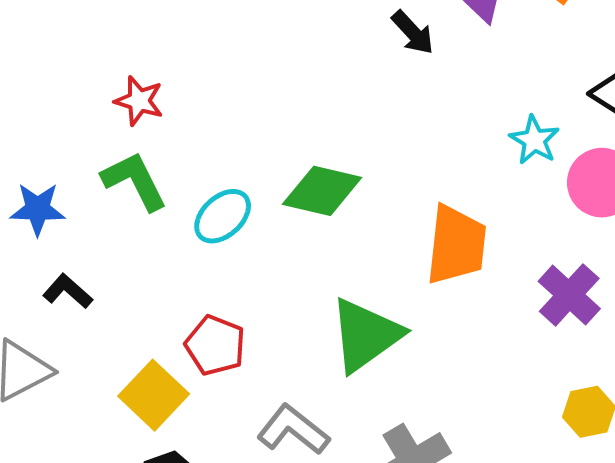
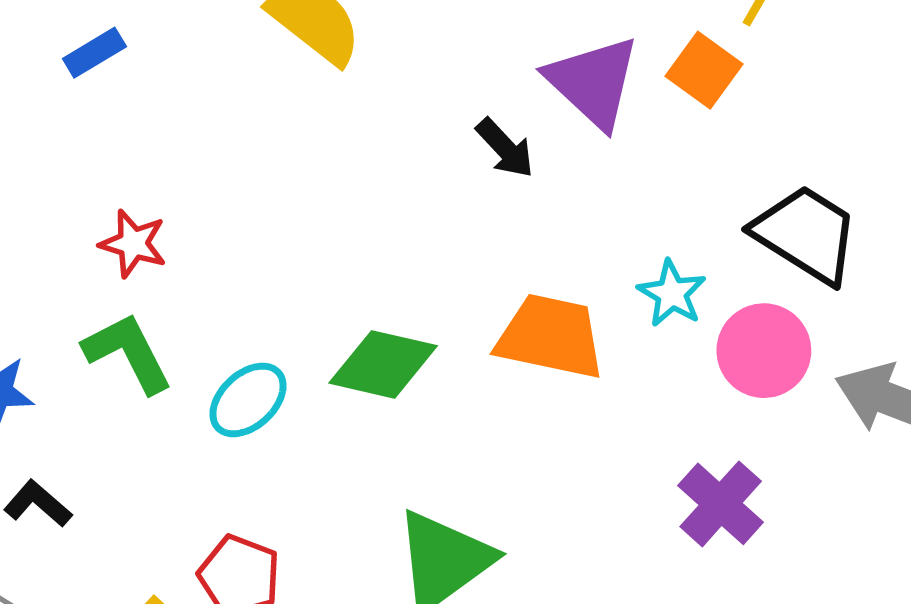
orange trapezoid: (456, 245) -> (550, 337), moved, turned -84

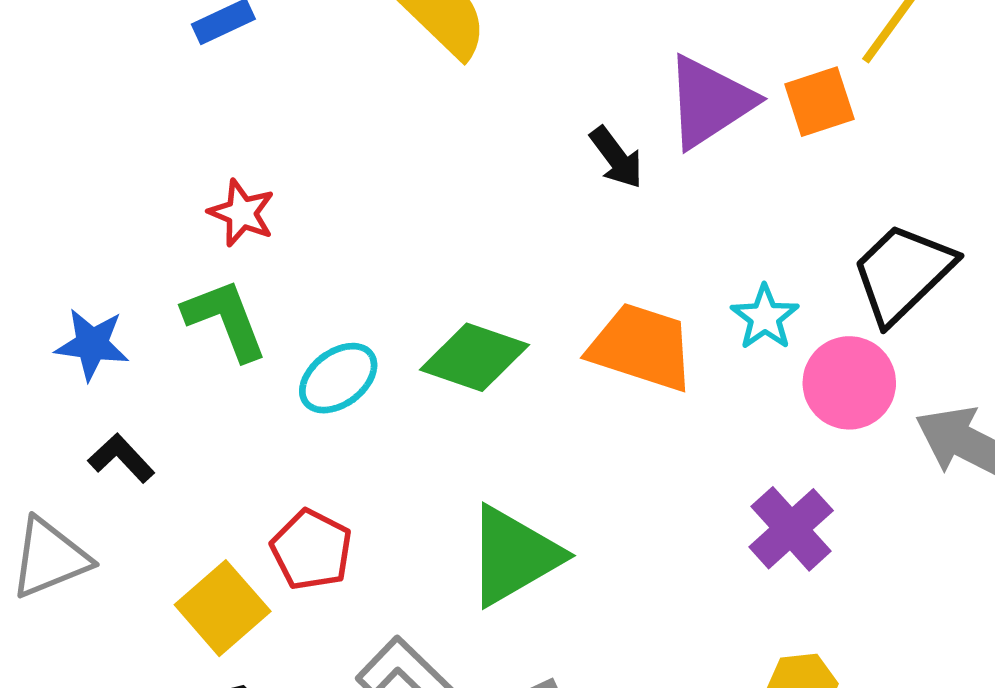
orange square: (704, 70) -> (819, 102), turned 30
purple triangle: (593, 82) -> (710, 102), turned 38
black trapezoid: (806, 234) -> (903, 273), turned -82

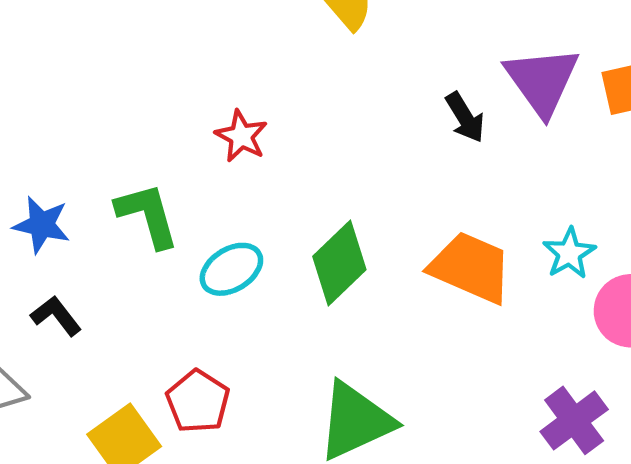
purple triangle: (710, 102) -> (542, 81), turned -38
red star: (242, 213) -> (241, 136), moved
green diamond: (474, 357) -> (339, 263), turned -68

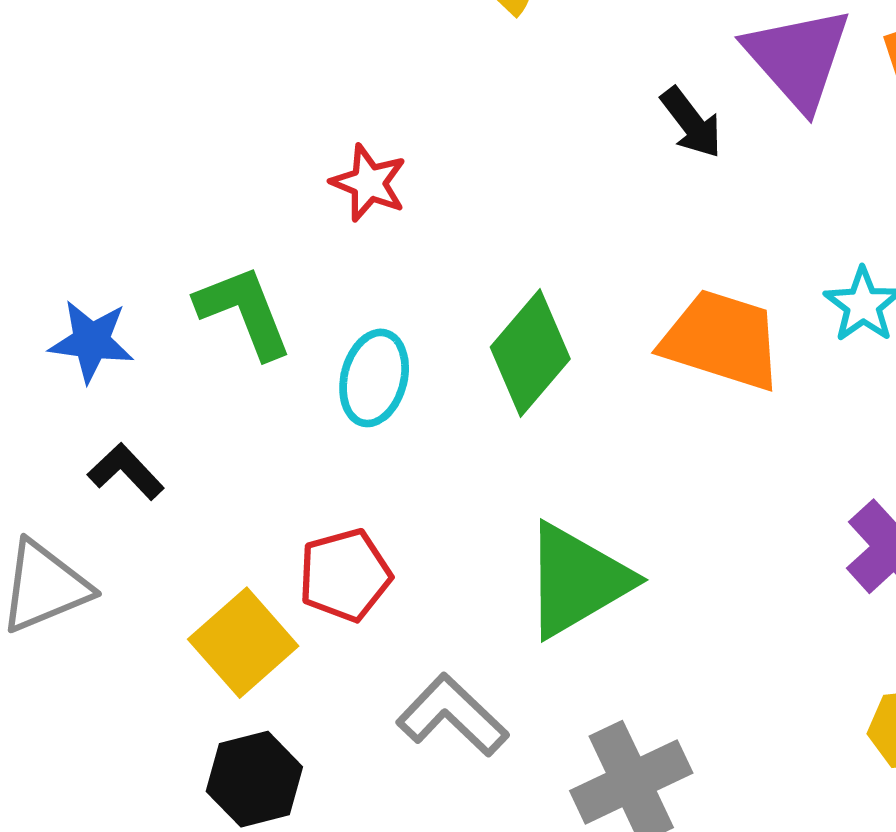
cyan ellipse: (231, 269) -> (374, 378), turned -38
red pentagon: (198, 401) -> (345, 575), turned 30

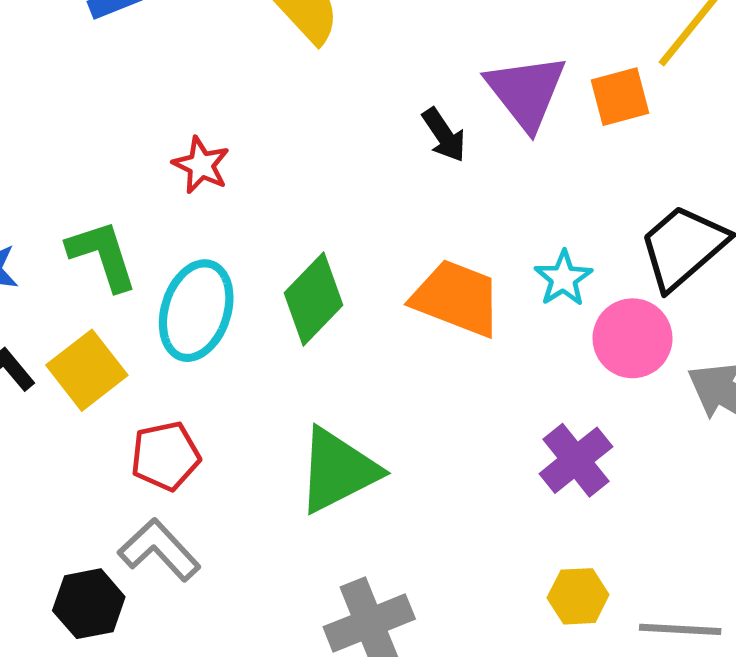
cyan ellipse: (374, 378) -> (196, 311), size x1.4
yellow square: (243, 643) -> (87, 370), moved
gray L-shape: (452, 715) -> (159, 550), moved

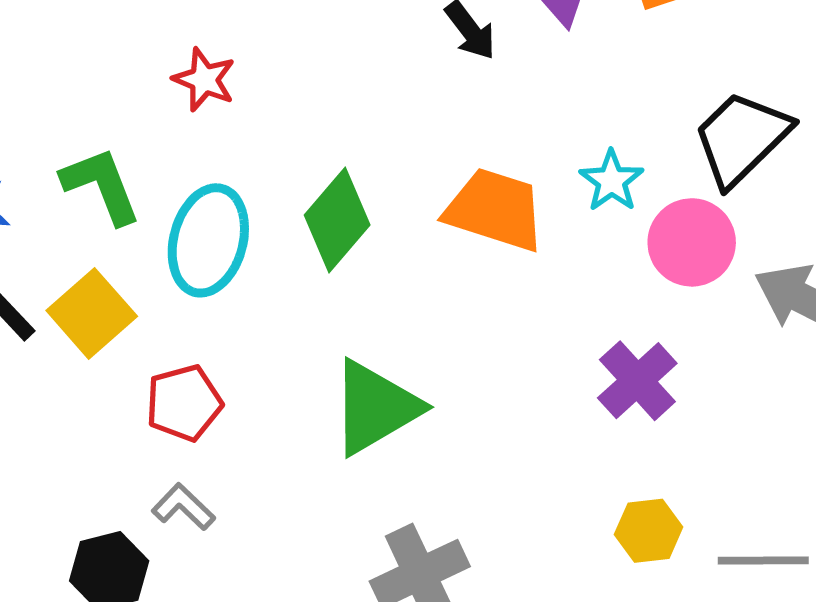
gray L-shape: (159, 550) -> (183, 507), size x0.7

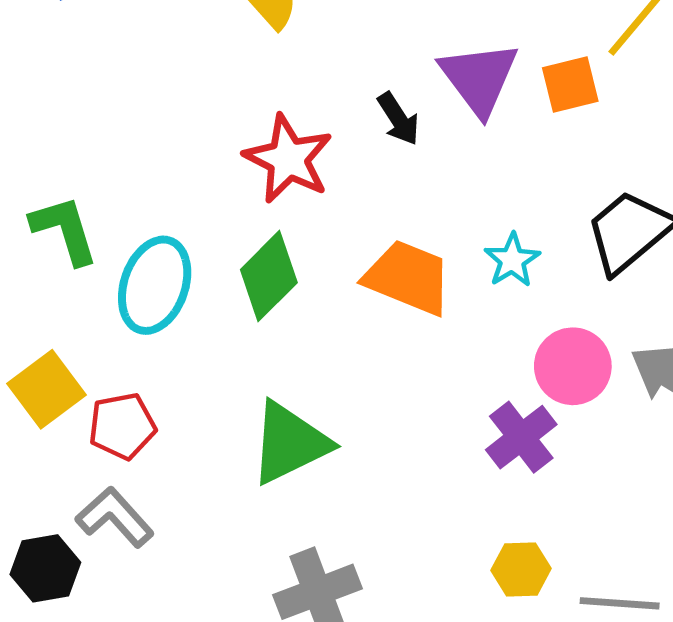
red star: (204, 80) -> (288, 159), moved, size x1.6
pink circle: (692, 242) -> (573, 366), moved
yellow square: (92, 313) -> (47, 389), moved
gray L-shape: (183, 507) -> (115, 517), size x1.4

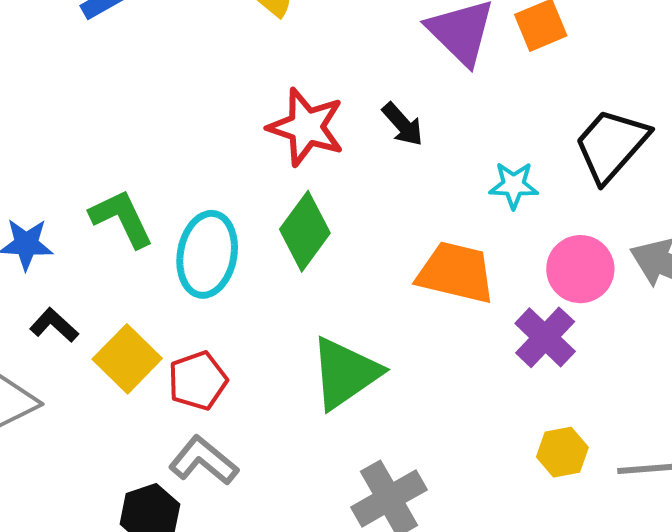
black arrow: (398, 119) -> (403, 124), moved
cyan star: (512, 260) -> (514, 185), turned -30
orange trapezoid: (408, 278) -> (456, 273), moved

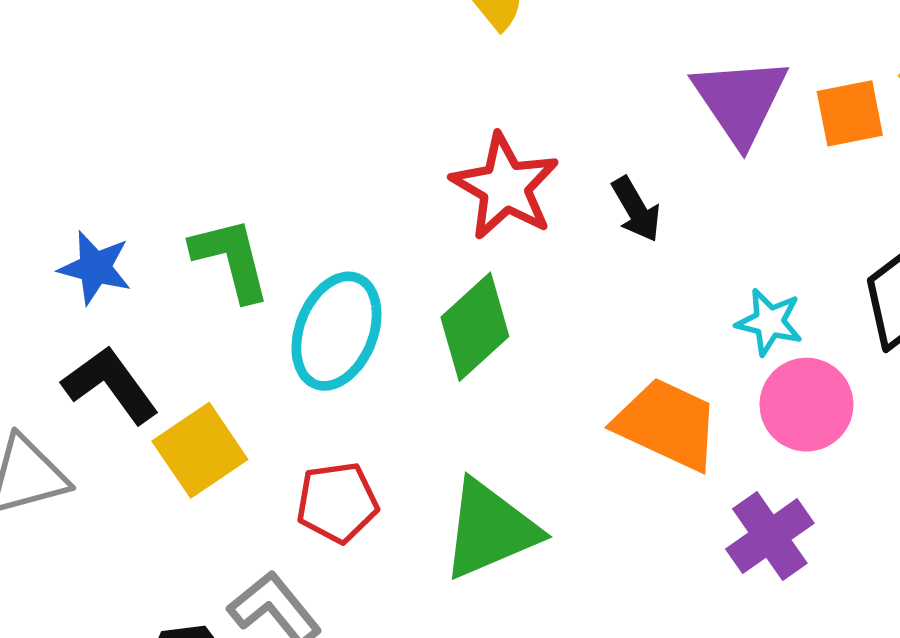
pink circle: (580, 269) -> (806, 405), moved
black L-shape: (54, 325) -> (110, 385), size x1.5
red pentagon: (198, 381) -> (337, 502), moved

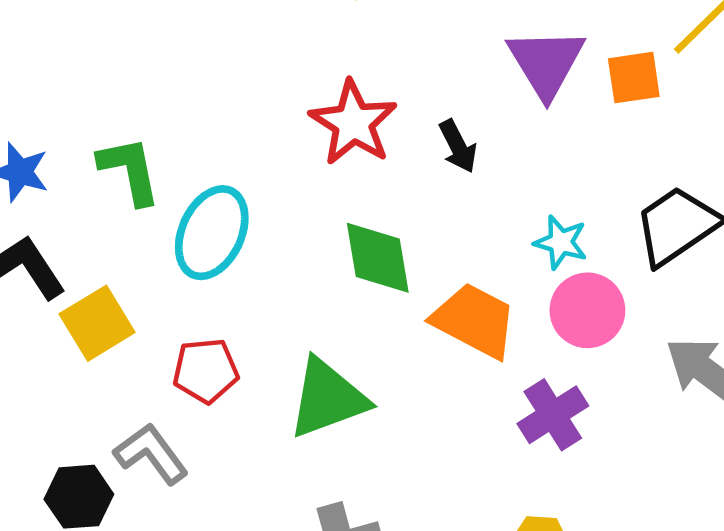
green diamond: (475, 327) -> (378, 258), moved, turned -60

